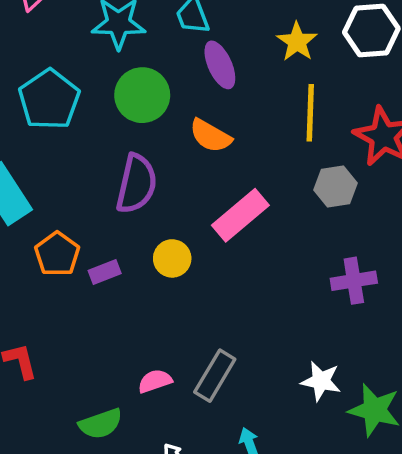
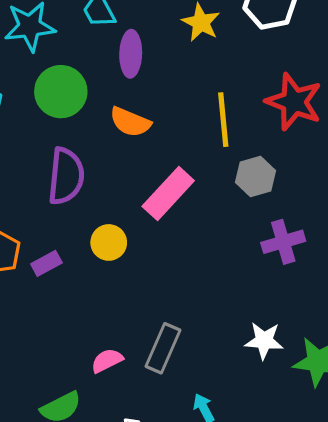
purple ellipse: (220, 65) -> (131, 54), turned 33
yellow line: (310, 113) -> (223, 120), moved
gray hexagon: (336, 187) -> (256, 176), moved

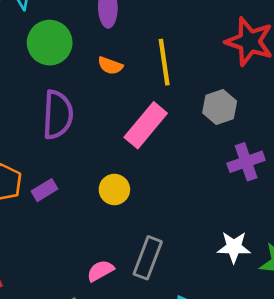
yellow line: (223, 120) -> (164, 62), moved
orange semicircle: (130, 122) -> (110, 66), size x0.7
yellow circle: (109, 242) -> (114, 189), moved

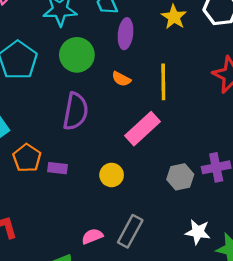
gray hexagon: (220, 107) -> (180, 177), moved
purple rectangle: (44, 190) -> (58, 168), turned 30

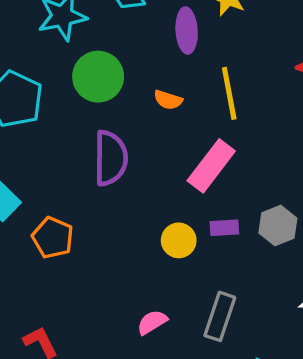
purple ellipse: (126, 34) -> (187, 31), moved
purple rectangle: (58, 168) -> (224, 228), moved
pink semicircle: (92, 236) -> (152, 322), moved

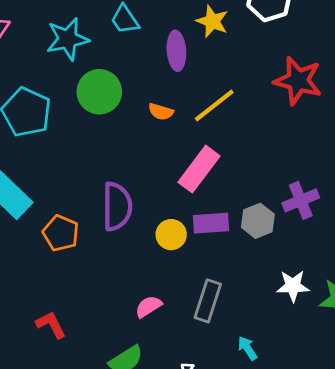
yellow line: (229, 93) -> (214, 105), turned 63
purple semicircle: (111, 158) -> (117, 207), moved
purple rectangle: (224, 228) -> (211, 223), size x1.4

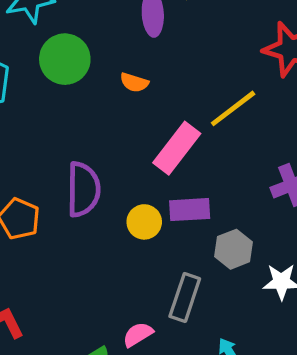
yellow line: (214, 105) -> (233, 108), moved
gray hexagon: (258, 221) -> (234, 249), moved
pink semicircle: (148, 306) -> (138, 334), moved

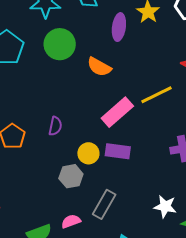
orange semicircle: (134, 82) -> (99, 67), size x1.4
purple semicircle: (83, 189) -> (55, 126), size x0.6
gray hexagon: (234, 249) -> (71, 176), moved

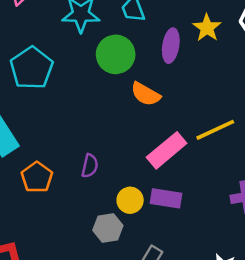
green circle: (60, 44) -> (116, 54), moved

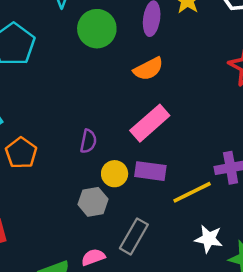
orange semicircle: (146, 94) -> (148, 69), moved, turned -56
yellow line: (215, 130) -> (192, 192), moved
purple semicircle: (90, 166) -> (88, 141), moved

